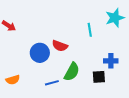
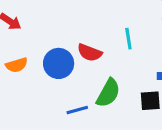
cyan line: (90, 30) -> (128, 39), moved
orange semicircle: (13, 80) -> (17, 65), moved

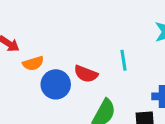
orange semicircle: (17, 65) -> (33, 63), moved

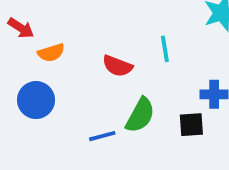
blue circle: (56, 84) -> (36, 100), moved

